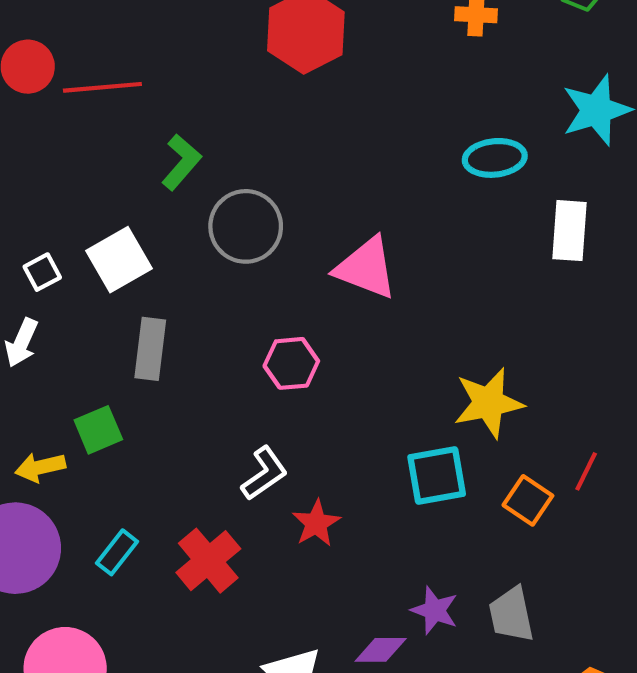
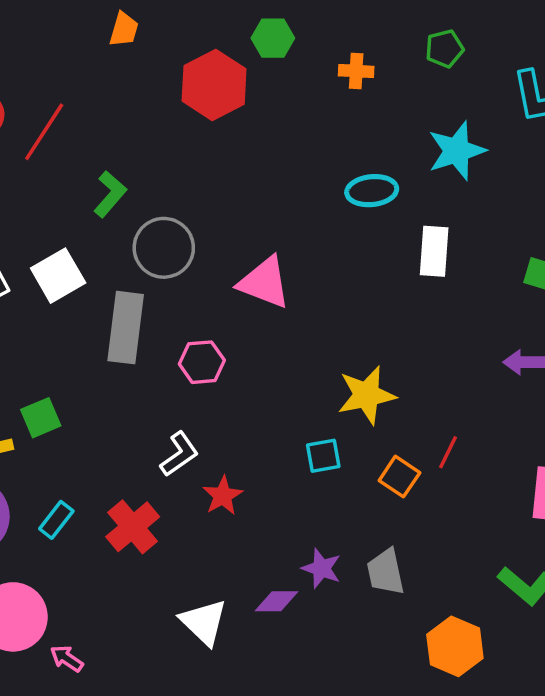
red line: (102, 87) -> (44, 132), turned -52
gray rectangle: (150, 349) -> (126, 328), moved, size x1.4
cyan square: (437, 475) -> (323, 456), size x0.7

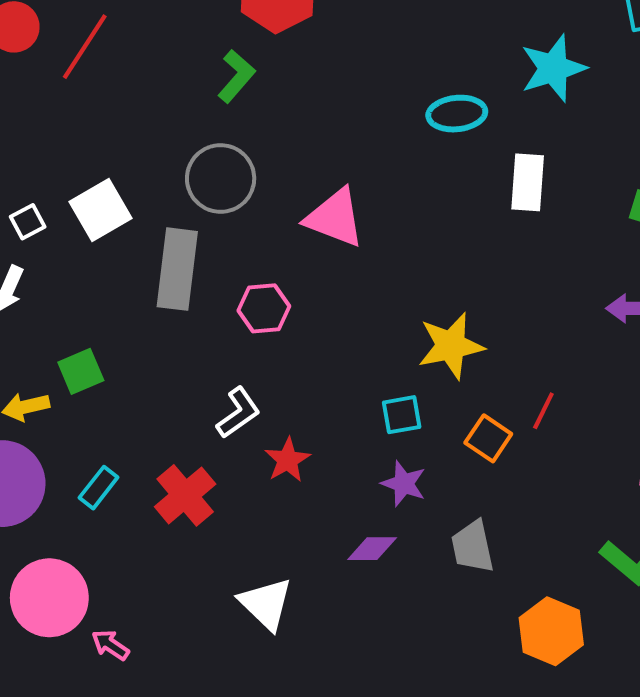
green L-shape: (110, 194) -> (236, 76), moved
purple star: (321, 568) -> (404, 484), moved
purple diamond: (276, 601) -> (372, 549), moved

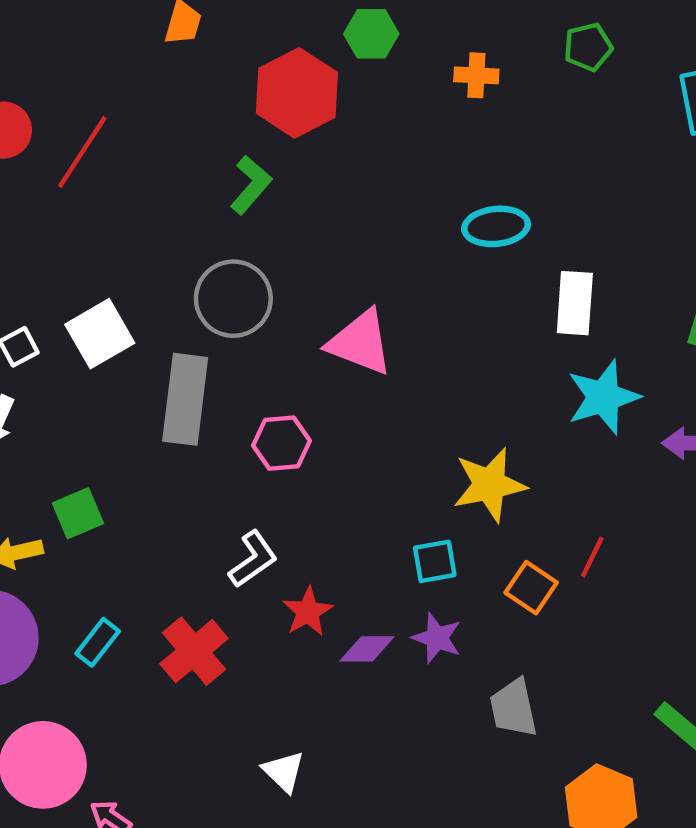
cyan star: (553, 68) -> (603, 397), moved
purple diamond: (372, 549) -> (367, 649), moved
white triangle: (266, 604) -> (284, 772), size x0.7

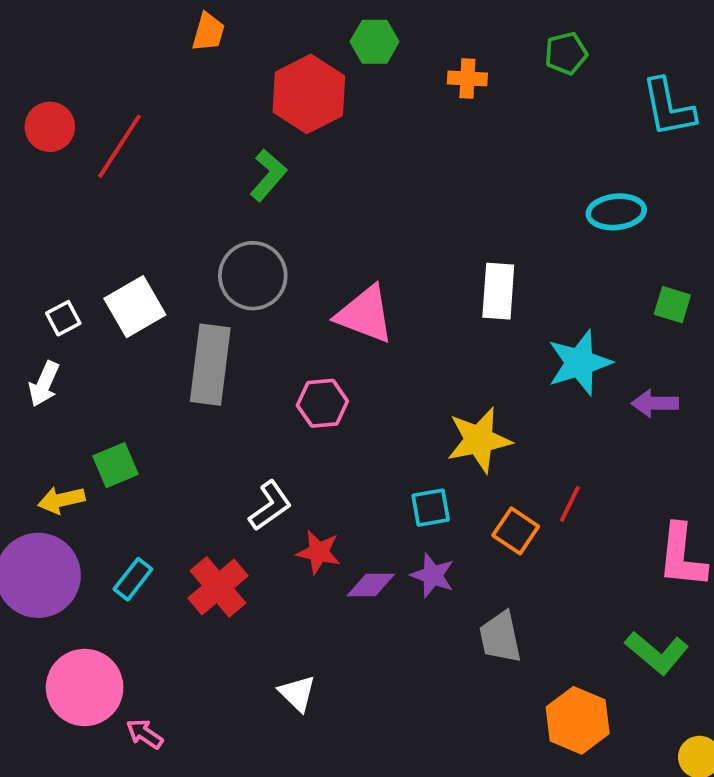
cyan ellipse: (496, 226) -> (616, 212), moved
white rectangle: (575, 303) -> (498, 291), moved
pink hexagon: (281, 443) -> (322, 403), moved
red star: (308, 612) -> (319, 552), turned -30

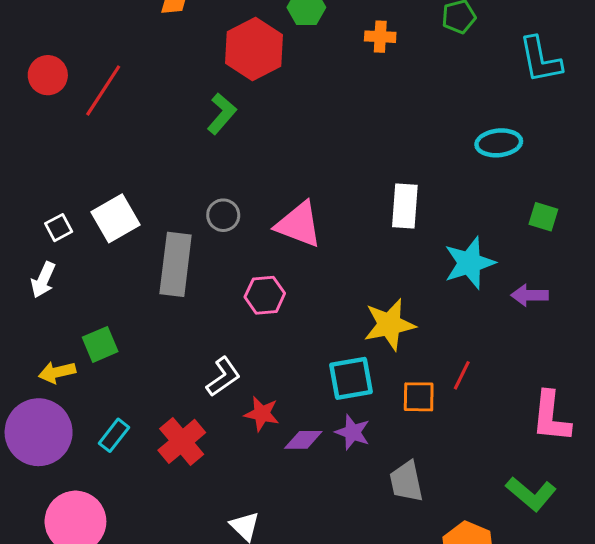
gray circle: (253, 276) -> (223, 215), moved, size x0.6
cyan square: (431, 508) -> (351, 378), size x1.4
orange square: (516, 531) -> (419, 397), turned -33

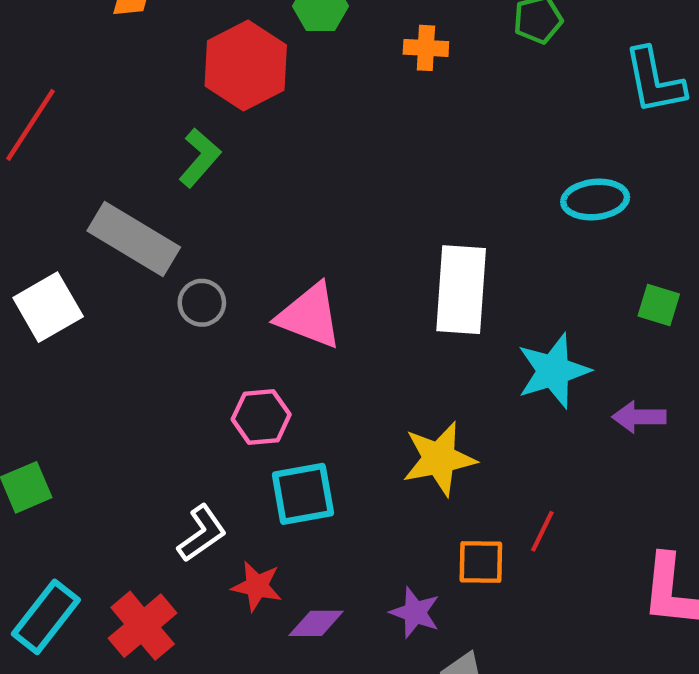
white rectangle: (405, 206) -> (461, 290), size x1.4
gray rectangle: (176, 264) -> (134, 239), moved, turned -66
cyan square: (351, 378) -> (303, 494), moved
purple star: (353, 432) -> (415, 613), moved
cyan rectangle: (114, 435) -> (46, 617), size x1.5

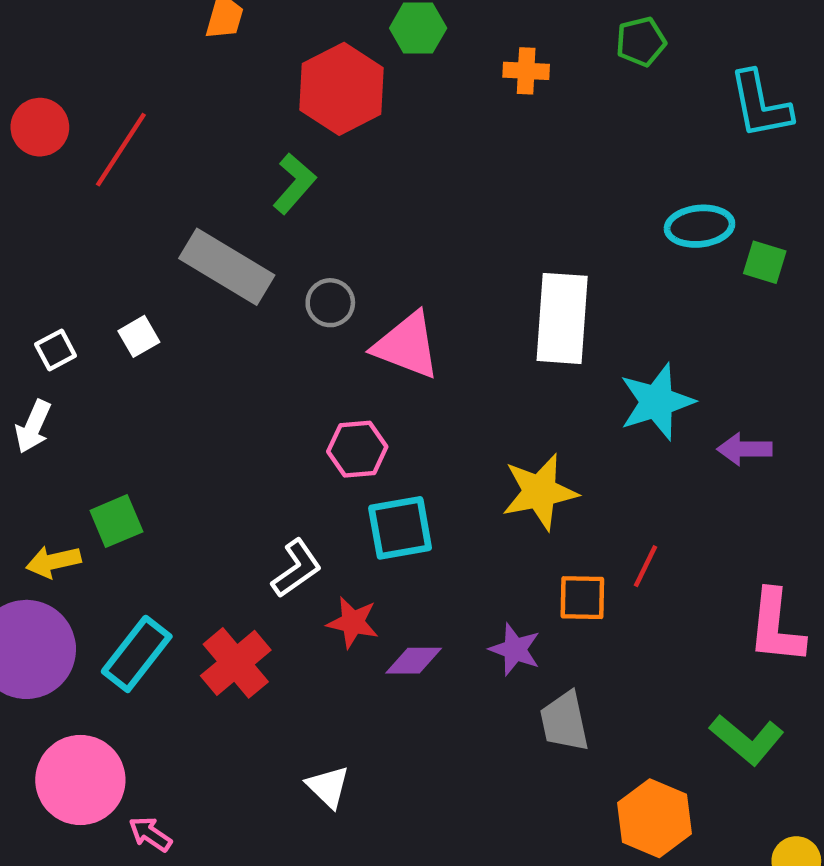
gray circle: (202, 303) -> (330, 303), moved
green square: (659, 305) -> (765, 262), moved
white square: (48, 307) -> (139, 336), size x0.6

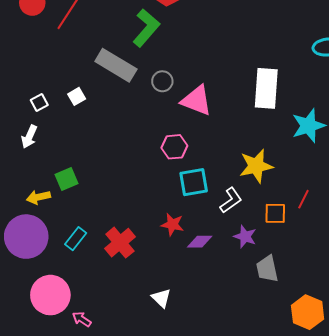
green L-shape: (294, 183) -> (146, 28), size x1.4
white L-shape: (297, 568) -> (231, 200), moved
cyan rectangle: (137, 654) -> (76, 239), size x0.7

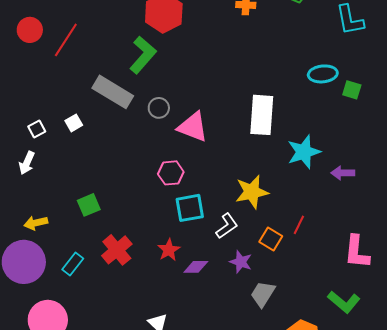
green square: (67, 179) -> (89, 205), moved
orange square: (275, 213) -> (271, 239), turned 30
red star: (172, 224) -> (169, 250), turned 30
red cross: (120, 243) -> (117, 250), moved
gray trapezoid: (267, 269) -> (263, 294), turned 44

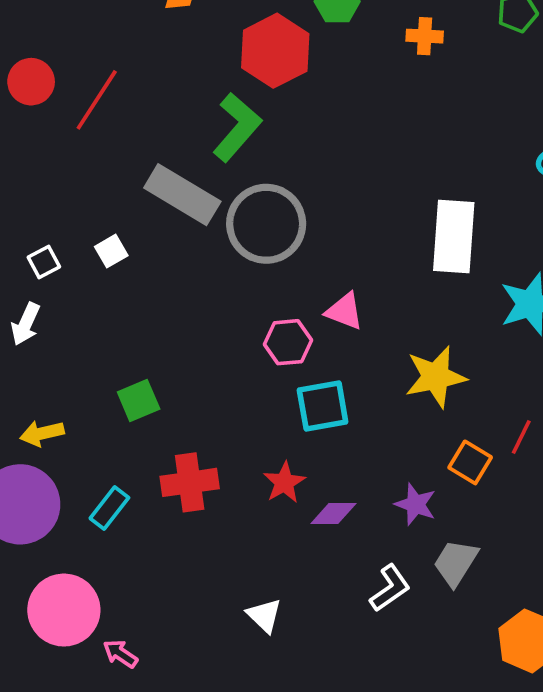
gray circle: (159, 108) -> (266, 224), size x2.0
pink triangle: (193, 127) -> (344, 311), moved, size x0.7
white L-shape: (227, 226) -> (390, 588), moved
red cross: (117, 250) -> (190, 482), turned 32

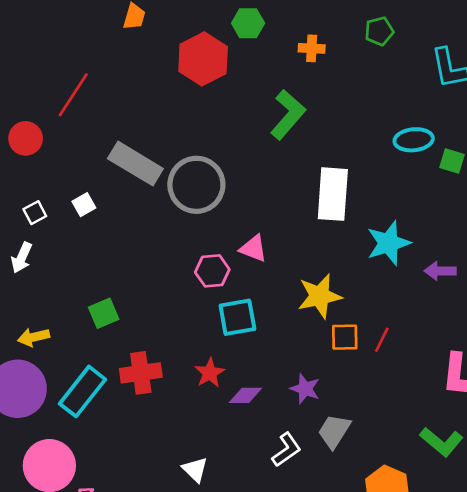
red circle: (31, 82) -> (26, 138), moved
green L-shape: (237, 127) -> (288, 115), moved
orange square: (470, 462) -> (345, 337), moved, turned -32
cyan rectangle: (109, 508) -> (83, 391), size x1.6

